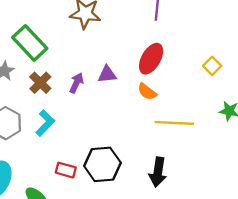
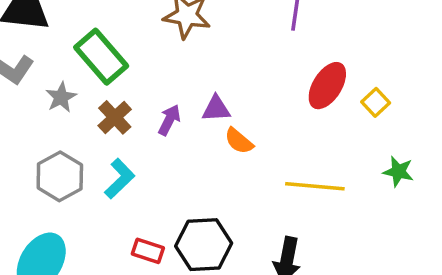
red ellipse: (151, 59) -> (327, 86), moved
orange semicircle: (147, 92) -> (239, 141), moved

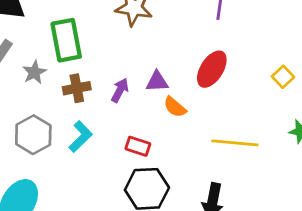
green rectangle: (101, 57) -> (66, 40), turned 30
red ellipse: (327, 86) -> (212, 69), moved
brown cross: (115, 117) -> (77, 88), turned 32
red rectangle: (148, 251) -> (138, 146), moved

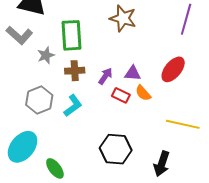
red rectangle: (138, 146) -> (121, 95), moved

